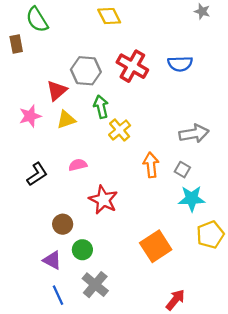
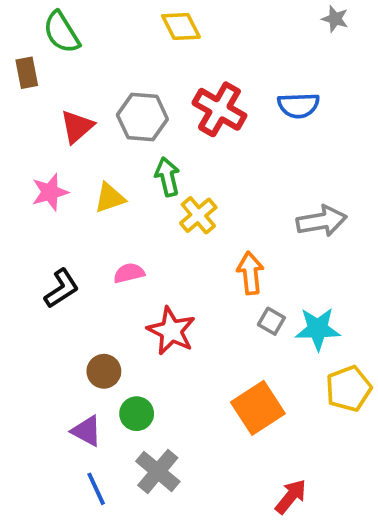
red triangle: (57, 90) -> (77, 127), moved
gray square: (182, 170) -> (271, 321), moved

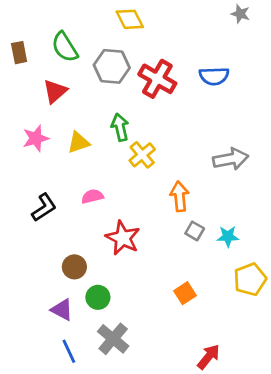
green semicircle: (61, 32) -> (65, 47), moved
gray hexagon: (142, 117) -> (112, 66), moved
cyan star: (318, 329) -> (228, 236), size x0.7
orange square: (258, 408) -> (185, 293), size x0.6

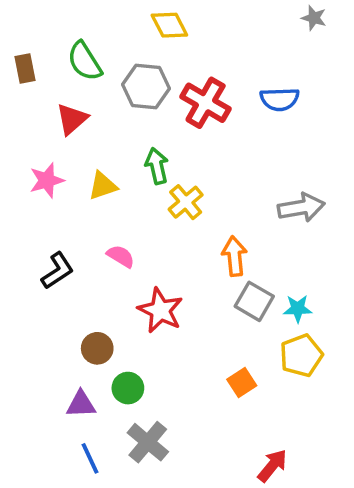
pink semicircle: (92, 196) -> (121, 256), turned 45
gray square: (195, 231) -> (254, 301), size x1.5
yellow pentagon: (250, 279) -> (301, 356), moved
purple triangle: (62, 310) -> (81, 404), turned -30

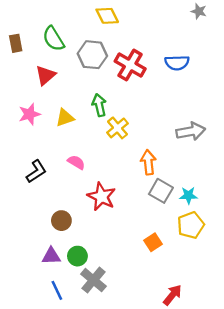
green circle: (128, 388) -> (77, 256), moved

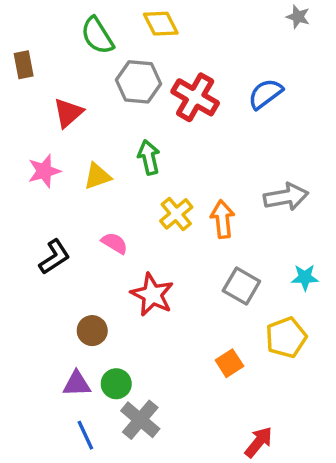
green semicircle: (53, 39) -> (97, 36), moved
blue semicircle: (177, 63) -> (265, 94), turned 145
yellow cross: (118, 128) -> (176, 214), moved
orange arrow: (148, 162) -> (223, 219), moved
cyan star: (188, 195) -> (305, 277), moved

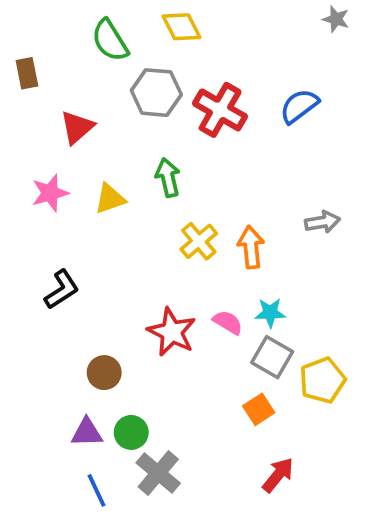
gray arrow: (286, 197) -> (322, 222), size x0.7
pink semicircle: (115, 243) -> (228, 322), moved
cyan star: (305, 277) -> (270, 313), moved
gray square: (241, 286) -> (272, 357), moved
red arrow: (259, 442) -> (278, 475), moved

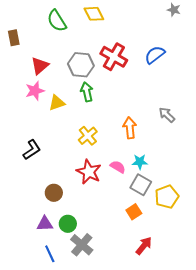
gray hexagon: (156, 93) -> (81, 65), moved
pink star: (50, 193) -> (35, 91), moved
gray arrow: (322, 222) -> (167, 115), turned -126
yellow cross: (199, 241) -> (88, 136), moved

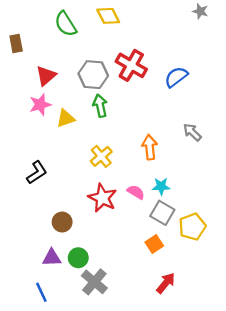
blue semicircle: (155, 55) -> (176, 77), moved
blue line: (50, 254) -> (41, 292), moved

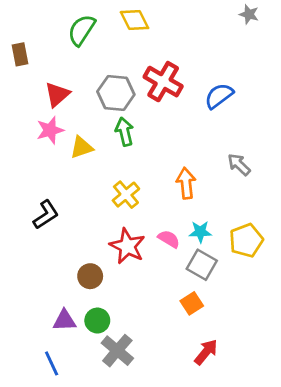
green semicircle: (66, 24) -> (82, 30), turned 65
brown circle: (62, 222) -> (90, 276), moved
yellow pentagon: (192, 227) -> (246, 240), moved

